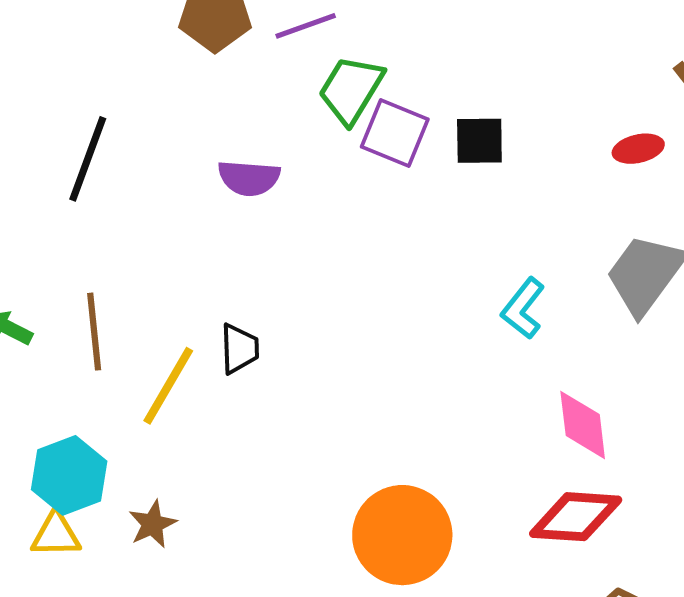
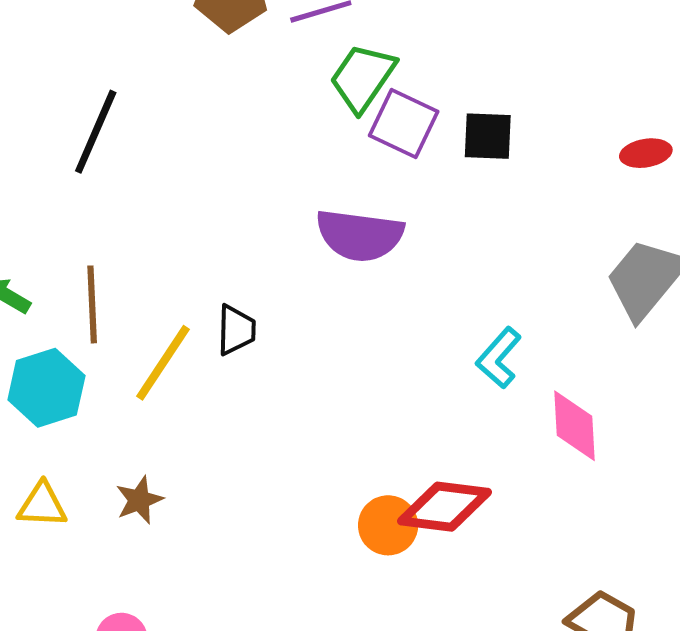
purple semicircle: (249, 178) -> (360, 235), moved, size x1.4
cyan L-shape: (523, 308) -> (499, 358), moved
cyan hexagon: (69, 475) -> (46, 388), moved
red diamond: (576, 517) -> (445, 507), moved
orange circle: (402, 535) -> (388, 525), size x0.6

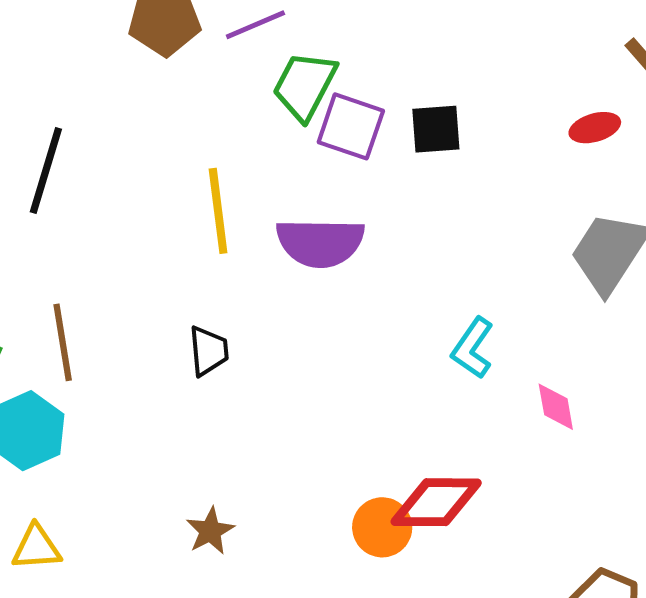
yellow line: (163, 363) -> (218, 211), moved, turned -34
pink diamond: (574, 426) -> (556, 407), size x0.7
brown star: (139, 500) -> (210, 531), moved

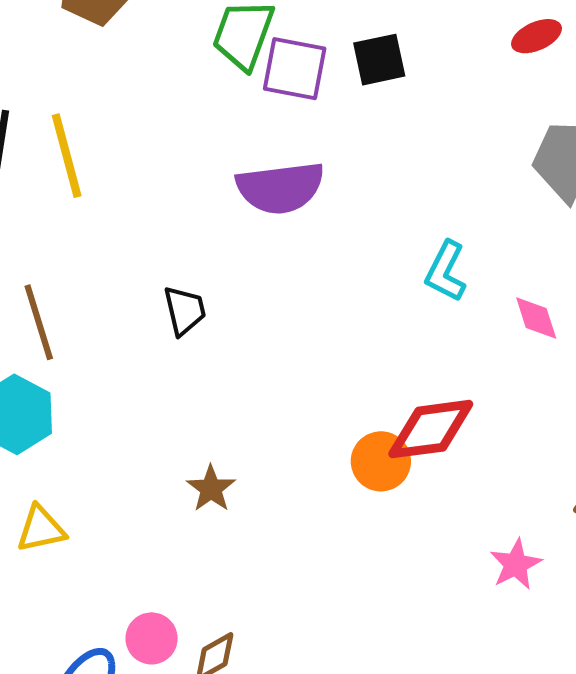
yellow line: (218, 211) -> (67, 156), moved

